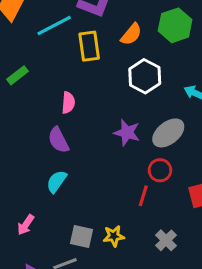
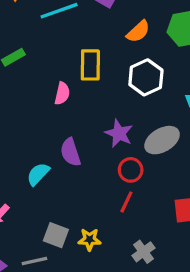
yellow rectangle: (89, 46) -> (90, 65), moved
purple semicircle: (58, 140) -> (71, 152), moved
red circle: (160, 170) -> (131, 170), moved

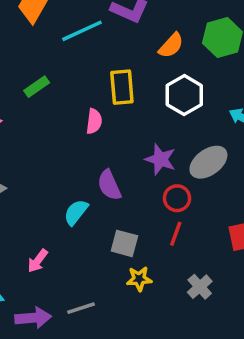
gray square: (56, 235) -> (124, 243), moved

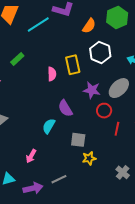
yellow rectangle: (122, 87) -> (73, 65), moved
red line: (176, 234) -> (117, 129), moved
gray cross: (200, 287) -> (123, 172), moved

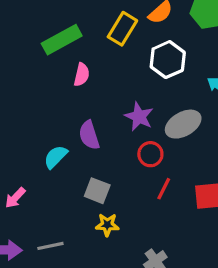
green rectangle: (17, 59) -> (62, 40), moved, size x1.6
yellow rectangle: (73, 65) -> (122, 29), moved, turned 30

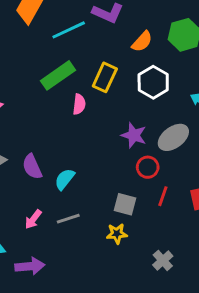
yellow rectangle: (122, 29) -> (105, 77), moved
purple semicircle: (89, 135) -> (32, 167), moved
gray square: (97, 191) -> (125, 204), moved
gray line: (50, 246) -> (68, 219), moved

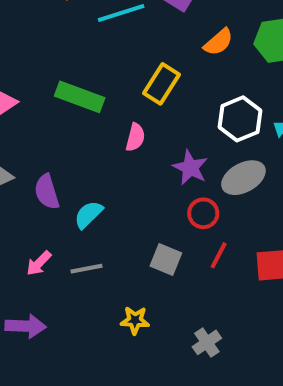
green rectangle: (58, 75) -> (80, 97), moved, turned 48
white hexagon: (153, 82) -> (240, 119), moved
pink semicircle: (79, 104) -> (135, 137), moved
yellow star: (117, 234) -> (135, 320), moved

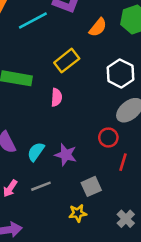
yellow rectangle: (161, 84) -> (67, 61), turned 30
purple star: (190, 168) -> (66, 155), moved
gray square: (166, 259) -> (91, 186), moved, turned -36

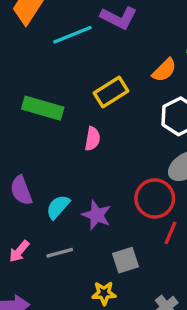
orange semicircle: (98, 27) -> (164, 70), moved
red circle: (108, 137) -> (155, 198), size x1.5

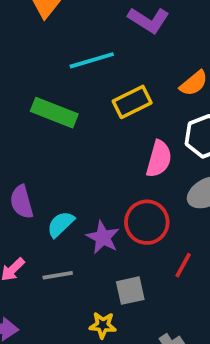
cyan line: (72, 35) -> (92, 60), moved
pink semicircle: (92, 139) -> (159, 159), moved, size x1.4
red circle: (155, 198) -> (147, 222), moved

